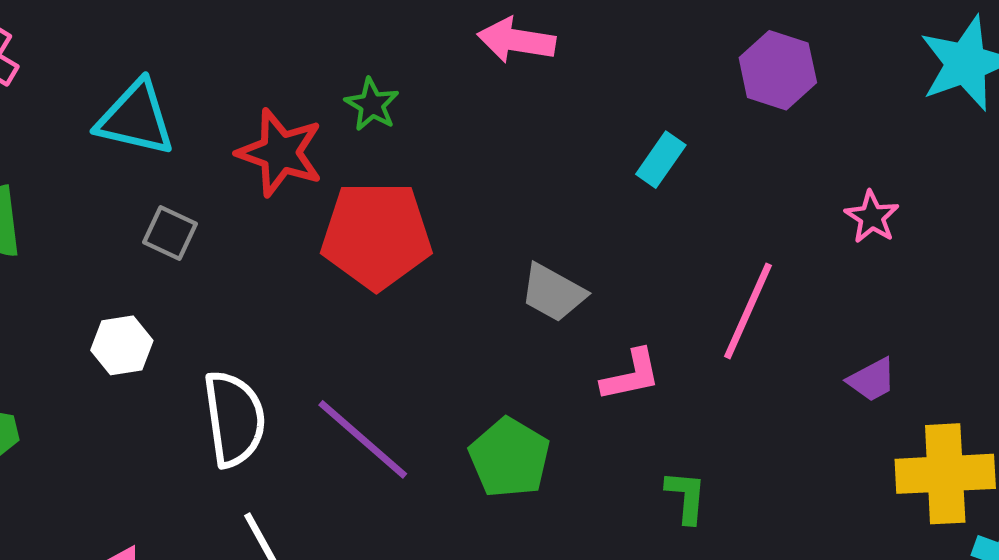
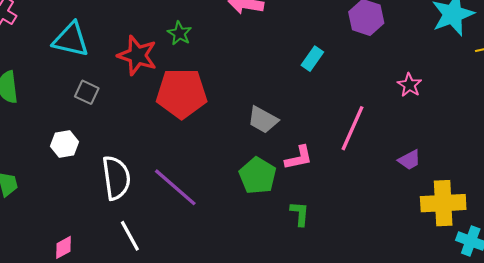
green pentagon: (509, 458) -> (258, 176), moved
green L-shape: (686, 497) -> (300, 214), moved

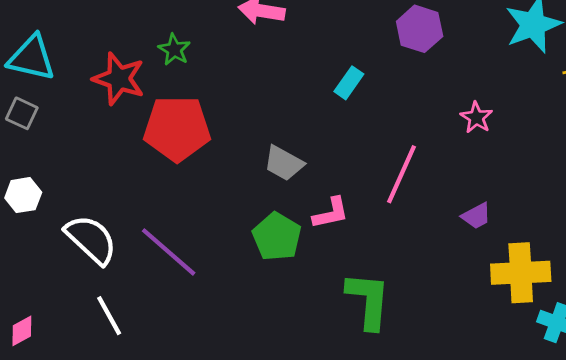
gray square: (87, 92) -> (22, 113), moved
white semicircle: (116, 178) -> (91, 239), turned -39
green L-shape: (300, 214) -> (368, 300), moved, size x1.8

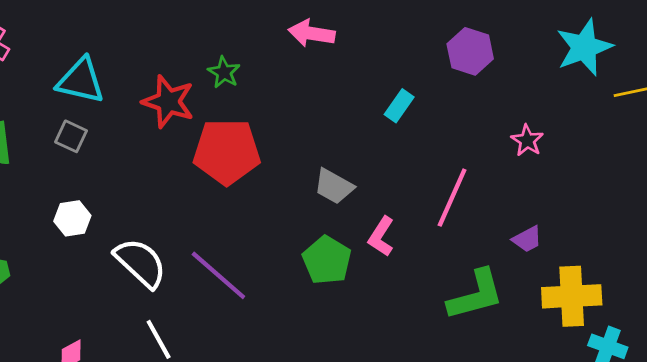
pink L-shape: (331, 213) -> (381, 236), turned 135
green L-shape: (368, 300) -> (476, 295), moved, turned 70

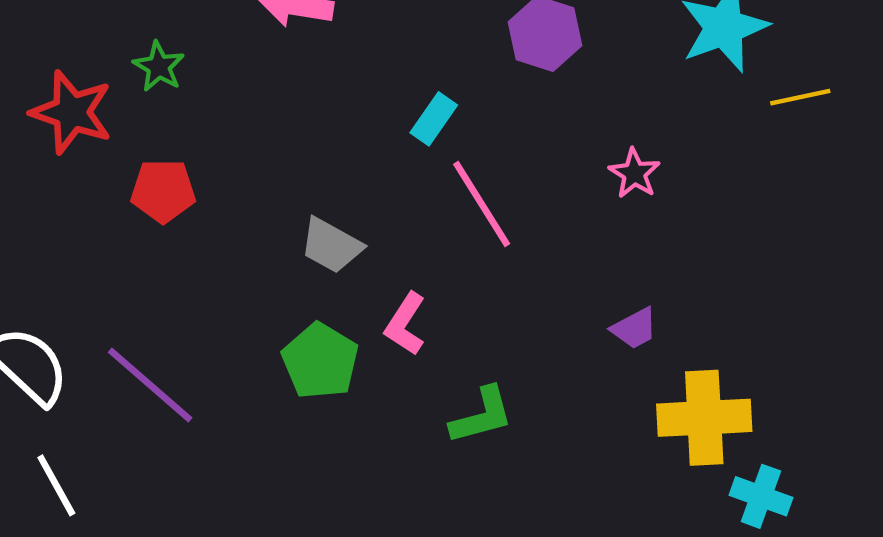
red pentagon: (227, 152) -> (163, 191), size x0.6
pink line: (452, 198) -> (482, 204), moved, turned -56
green L-shape: (476, 295) -> (482, 416), moved, size x0.7

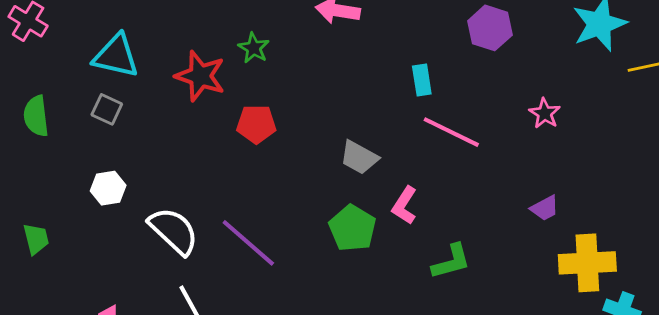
cyan rectangle: (434, 119) -> (422, 80), turned -44
pink line: (482, 204) -> (451, 132), turned -32

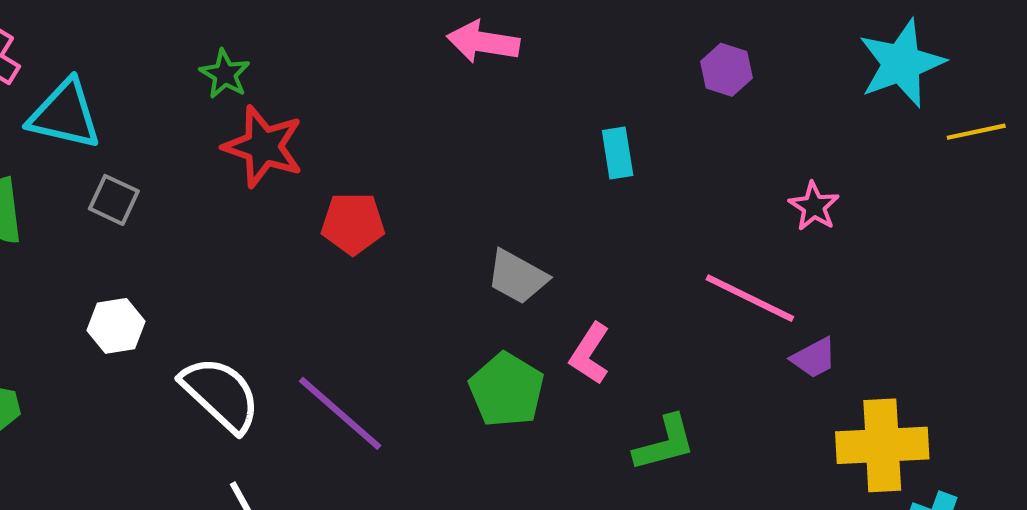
purple hexagon: (490, 28) -> (726, 70), size x0.7
green star: (254, 48) -> (225, 74), moved
cyan triangle: (116, 56) -> (65, 115), moved
pink line: (451, 132) -> (750, 298), moved

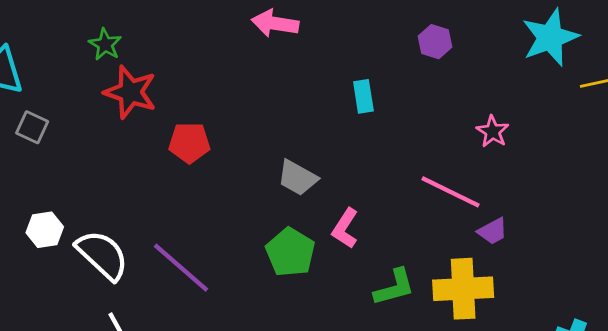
white hexagon: (116, 326) -> (45, 230), moved
yellow cross: (882, 445) -> (463, 289), moved

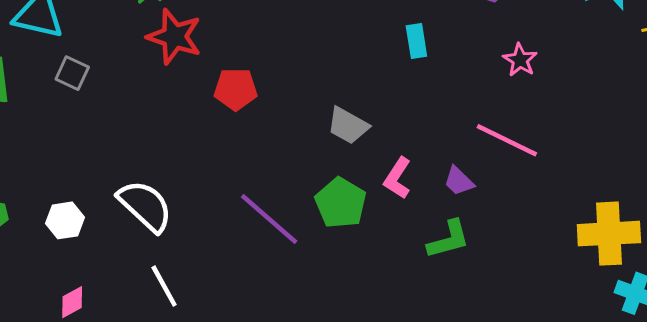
pink star: (493, 131) -> (520, 60), moved
white hexagon: (45, 230) -> (65, 220), moved
purple trapezoid: (493, 231) -> (459, 181), moved, turned 72
purple line: (181, 268) -> (269, 219), moved
yellow cross: (463, 289) -> (609, 234), moved

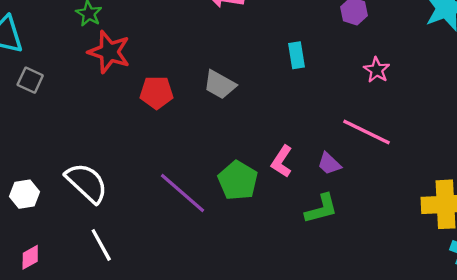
gray trapezoid: (348, 126) -> (220, 85), moved

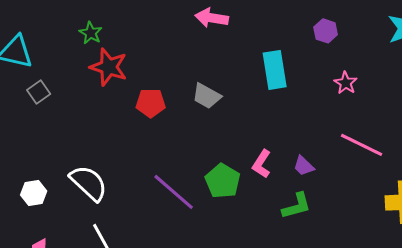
cyan rectangle: (296, 55) -> (275, 70), size x1.6
gray square: (30, 80) -> (39, 92), turned 30
pink line: (366, 132) -> (362, 145), moved

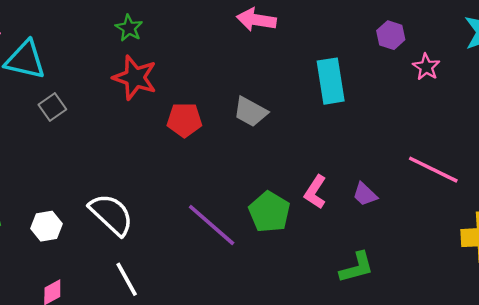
green star: (91, 33) -> (129, 28), moved
pink star: (346, 83) -> (426, 67), moved
green L-shape: (297, 206) -> (357, 267), moved

